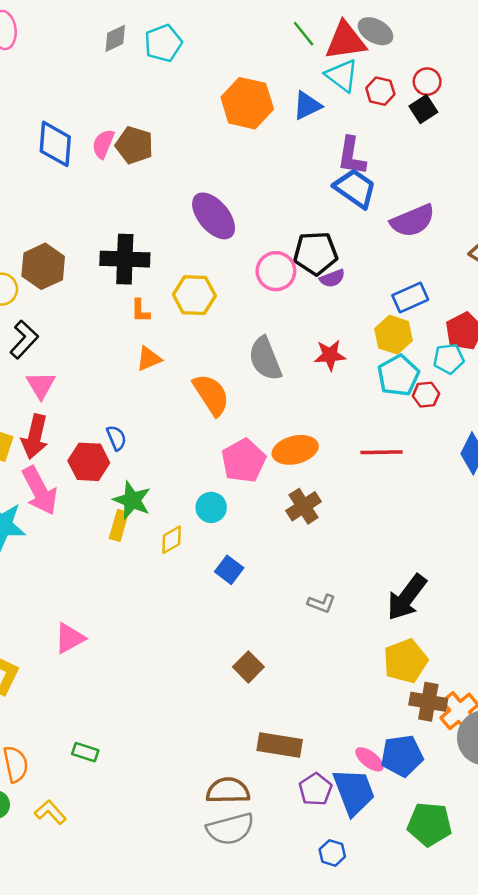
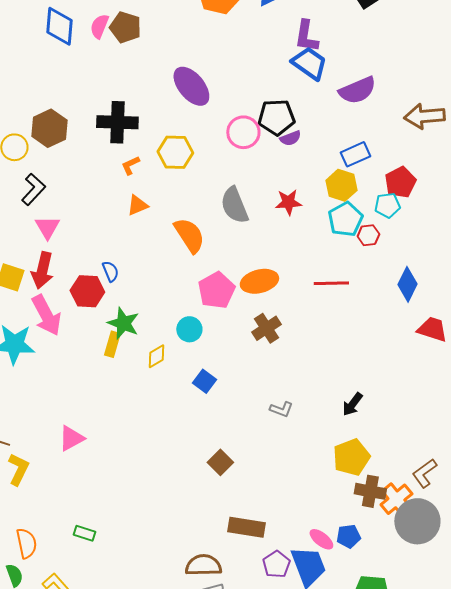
orange L-shape: (140, 311) -> (130, 165), turned 65
black arrow: (407, 597) -> (352, 404), size x0.6
blue pentagon: (402, 756) -> (348, 536), size x0.7

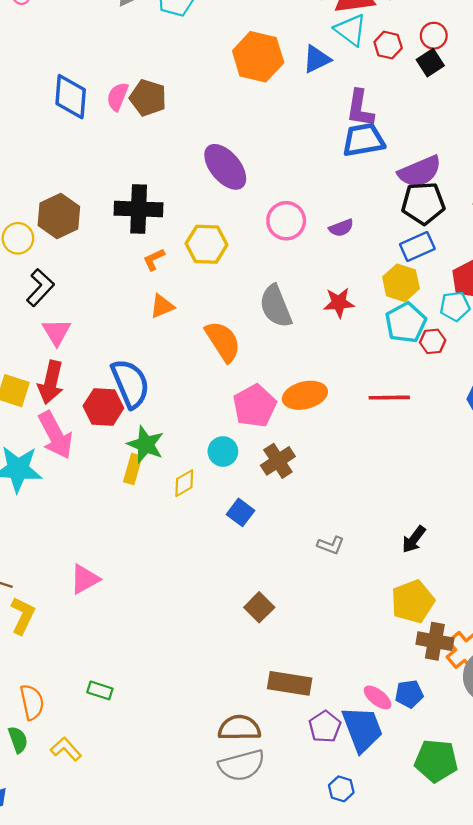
blue trapezoid: (309, 63) -> (363, 140), turned -45
black pentagon: (276, 117) -> (423, 203), moved
blue semicircle: (110, 271) -> (130, 384), size x2.0
brown cross: (266, 328) -> (278, 461), moved

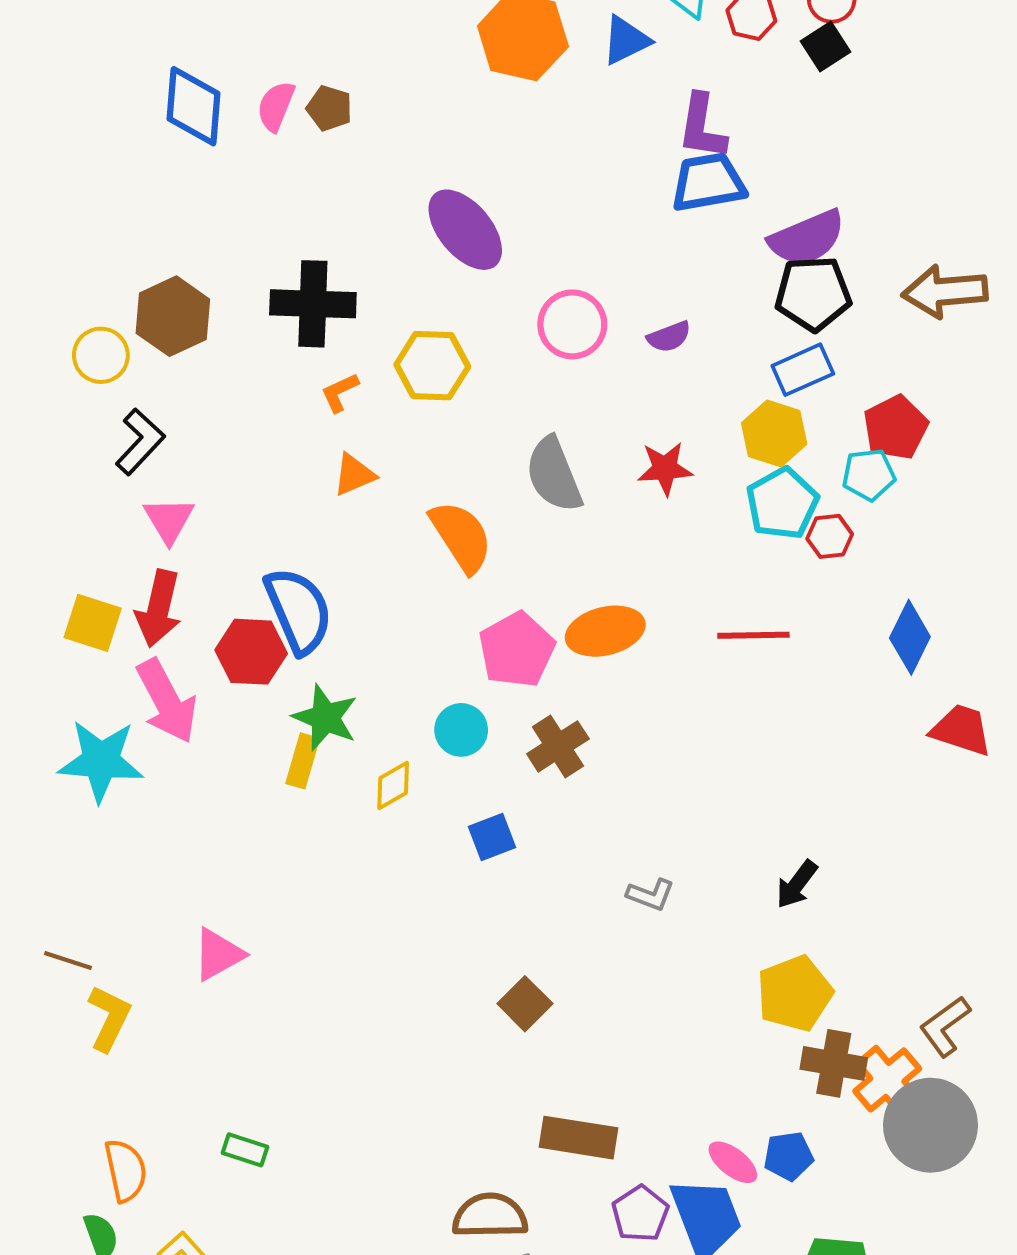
brown pentagon: (148, 98) -> (329, 108), size x0.7
blue square: (240, 512) -> (492, 837), turned 32

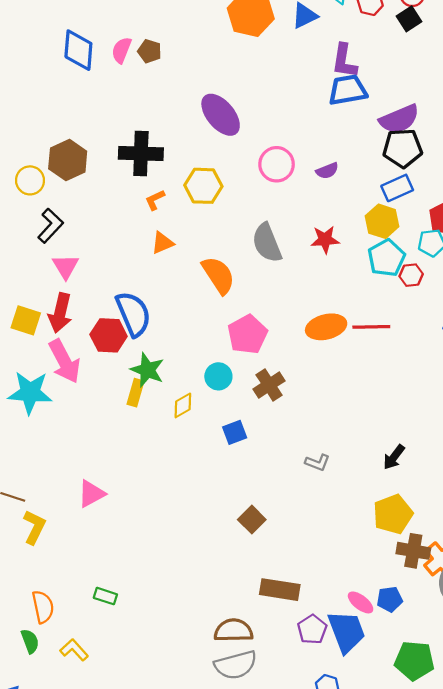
orange ellipse: (605, 631) -> (326, 327), moved

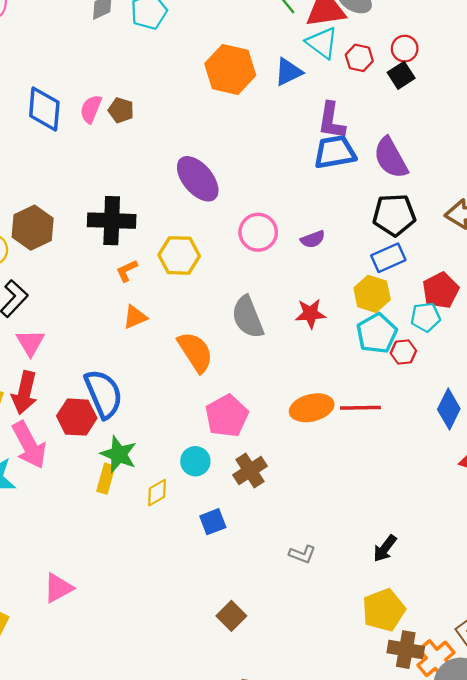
purple semicircle: (399, 119) -> (391, 158), moved, turned 84

